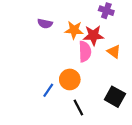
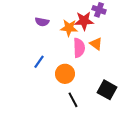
red star: (93, 35) -> (84, 21), moved
orange triangle: (114, 52) -> (96, 44), moved
blue line: (48, 90) -> (39, 62), moved

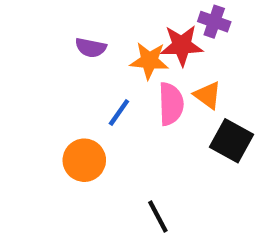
blue line: (39, 62) -> (119, 113), moved
orange circle: (65, 74) -> (84, 160), moved
black square: (107, 90) -> (232, 141), moved

